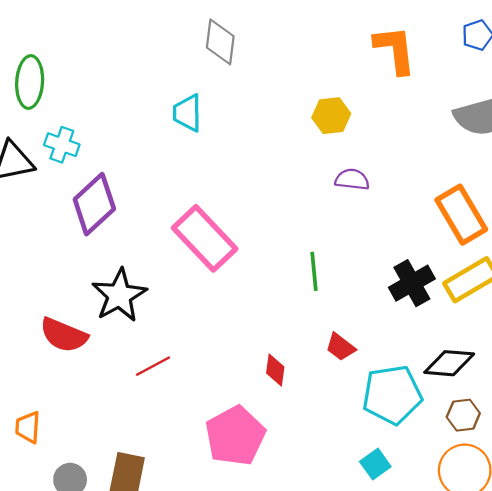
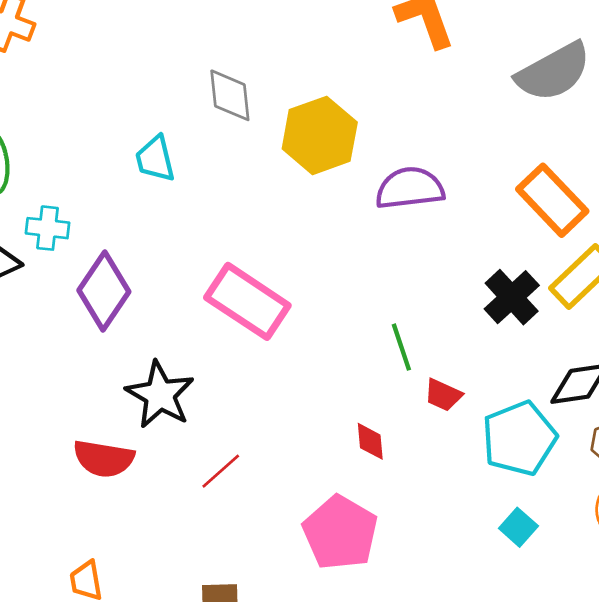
gray diamond: (220, 42) -> (230, 95), moved
cyan trapezoid: (187, 113) -> (155, 159), moved
yellow hexagon: (331, 116) -> (320, 135), moved, size x1.6
purple semicircle: (352, 179) -> (410, 188), size x1.6
green line: (314, 271) -> (401, 347), moved

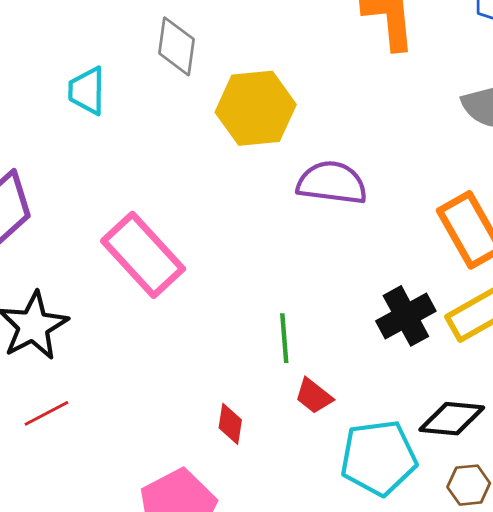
red line: (221, 471) -> (46, 413), moved

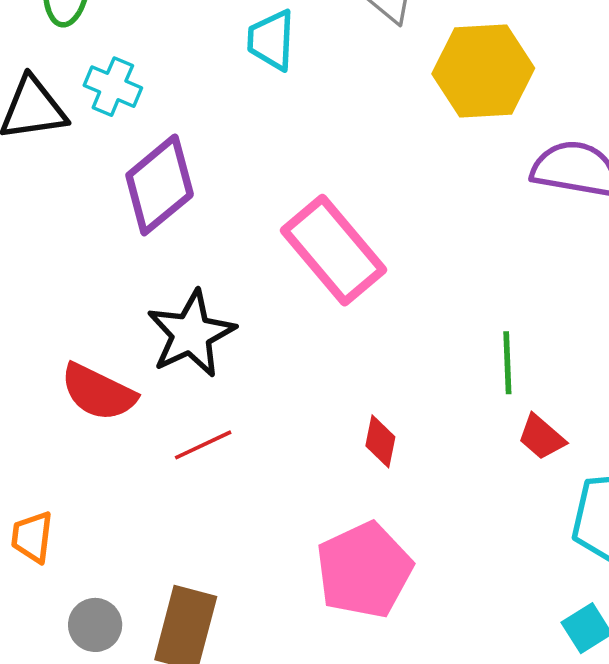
red diamond: (230, 424) -> (380, 441), moved

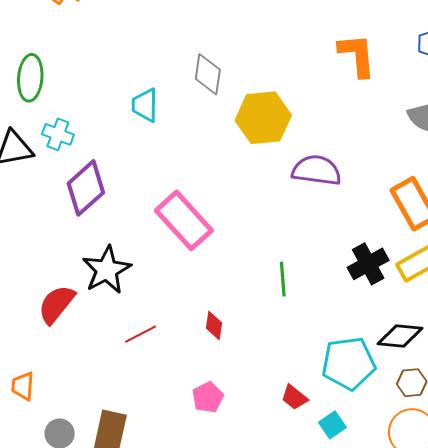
red semicircle: (98, 392) -> (56, 304), turned 105
red trapezoid: (541, 437) -> (294, 397), moved
red line: (203, 445) -> (141, 334), moved
pink pentagon: (364, 570) -> (208, 397), size x0.6

